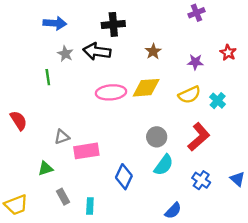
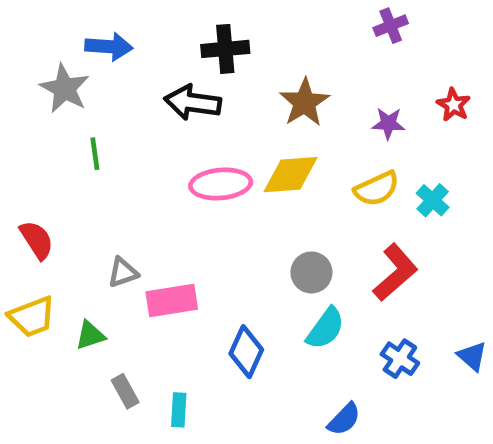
brown star: (153, 51) -> (304, 102), size x1.5
gray star: (65, 54) -> (65, 88), moved, size x1.5
yellow trapezoid: (16, 205) -> (32, 317), moved

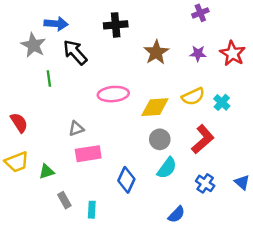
black arrow: (193, 102) -> (75, 52), moved, turned 40
red star: (454, 105) -> (232, 53), size x1.5
purple star: (388, 123) -> (198, 53), moved
yellow diamond: (291, 175) -> (155, 107), moved
gray triangle: (123, 272) -> (76, 129), moved

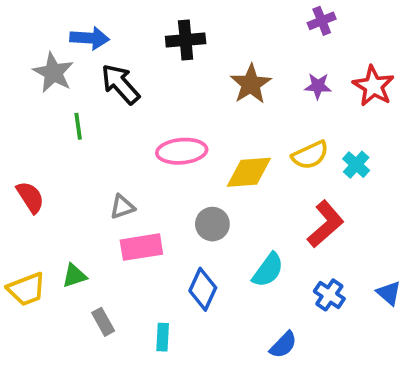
gray circle: (160, 139) -> (212, 224), moved
yellow trapezoid: (17, 162) -> (26, 289), moved
cyan rectangle: (92, 210) -> (163, 337), moved

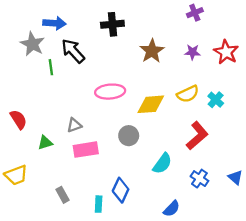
green line: (78, 126) -> (51, 67), moved
green triangle: (74, 276) -> (45, 143), moved
blue diamond: (203, 289) -> (121, 190), moved

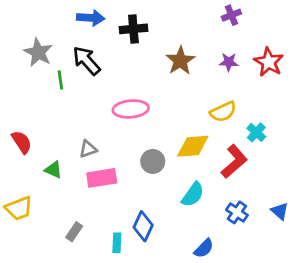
blue arrow: (54, 23) -> (91, 18), moved
cyan cross: (216, 100) -> (256, 132), moved
yellow diamond: (151, 104) -> (193, 146), moved
green triangle: (45, 143) -> (53, 170), turned 42
gray rectangle: (63, 195) -> (74, 232), turned 63

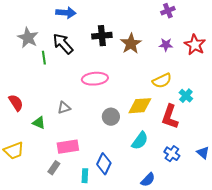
black cross: (133, 29) -> (102, 36), moved
red L-shape: (234, 161) -> (170, 117), turned 150
pink rectangle: (102, 178) -> (68, 147), moved

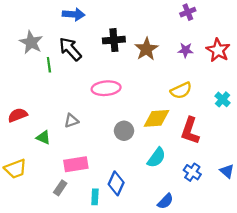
cyan cross: (186, 96) -> (223, 99), moved
red semicircle: (16, 103) -> (18, 115), turned -78

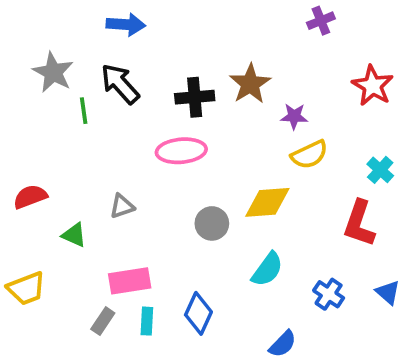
black cross: (114, 40) -> (195, 97), moved
purple star: (186, 50) -> (294, 116), moved
red L-shape: (190, 131) -> (359, 223), moved
cyan rectangle: (95, 197) -> (147, 321), moved

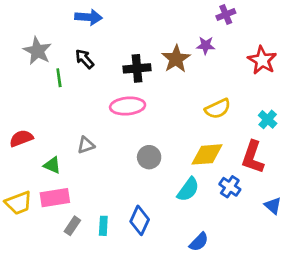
black arrow: (120, 84) -> (84, 59), size x0.7
purple star: (294, 116) -> (206, 45), moved
yellow diamond: (267, 202) -> (207, 154), moved
pink rectangle: (130, 281) -> (55, 198), moved
blue cross: (329, 294) -> (230, 187), moved

